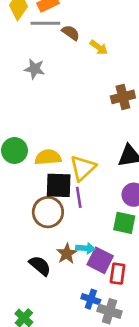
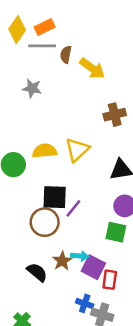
brown semicircle: (71, 33) -> (66, 55), turned -114
yellow arrow: (99, 47) -> (92, 68), size x1.5
yellow semicircle: (48, 157) -> (45, 151), moved
yellow triangle: (83, 168) -> (77, 150), moved
purple line: (79, 197) -> (73, 208), turned 48

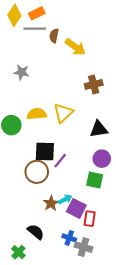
gray star: (32, 88) -> (21, 72), moved
cyan arrow: (80, 256) -> (65, 199), turned -32
black semicircle: (37, 272) -> (36, 232), moved

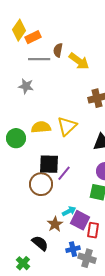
orange rectangle: (37, 13) -> (33, 37), moved
gray line: (35, 29) -> (39, 59), moved
brown star: (51, 203) -> (55, 224), moved
blue cross: (69, 238) -> (73, 249), turned -32

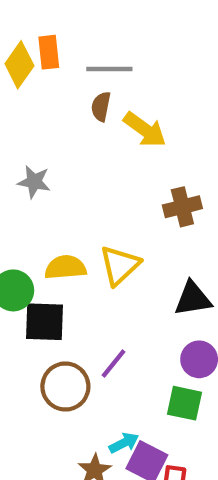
orange rectangle: (33, 37) -> (49, 52), moved, turned -70
gray line: (39, 59) -> (109, 69), moved
black square: (49, 164) -> (45, 322), moved

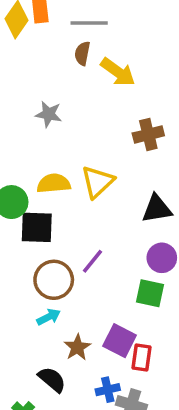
gray star: (34, 182) -> (49, 114), moved
cyan arrow: (124, 443) -> (49, 317), moved

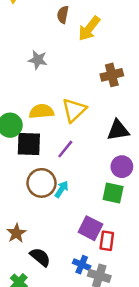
yellow arrow: (118, 72) -> (89, 28), turned 92
purple line: (93, 261) -> (65, 149), moved
cyan arrow: (49, 317) -> (62, 189), moved, turned -30
brown star: (77, 347) -> (16, 233), moved
blue cross: (108, 390) -> (82, 265), turned 36

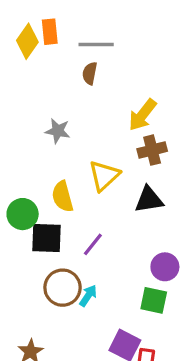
yellow arrow: (89, 28) -> (143, 115), moved
yellow triangle: (74, 110) -> (104, 176), moved
yellow semicircle: (41, 111) -> (63, 196), turned -100
black triangle: (118, 130) -> (149, 200), moved

